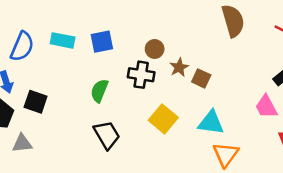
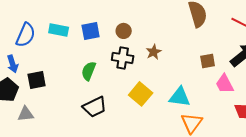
brown circle: (155, 49) -> (124, 31), moved
brown square: (201, 78) -> (208, 61), moved, turned -35
black square: (36, 102) -> (37, 80), turned -30
black trapezoid: (107, 135) -> (95, 107), turned 95

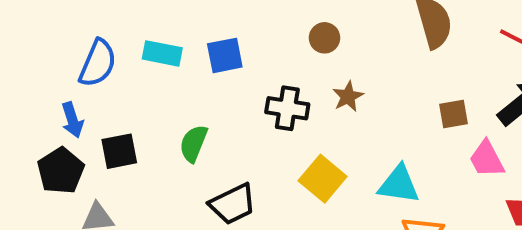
brown circle: (124, 31) -> (324, 38), moved
green semicircle: (89, 71) -> (194, 143), moved

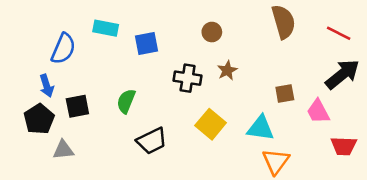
cyan rectangle: (162, 53) -> (106, 28), moved
brown square: (454, 114) -> (285, 93), moved

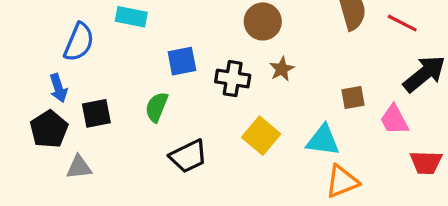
brown circle: (212, 32) -> (263, 21), size x1.5
red line: (339, 33) -> (402, 23), moved
blue square: (147, 44) -> (182, 61), moved
orange triangle: (276, 161) -> (342, 181), turned 32

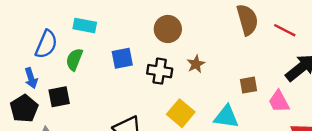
brown circle: (263, 21) -> (168, 29), moved
green semicircle: (157, 107) -> (74, 59), moved

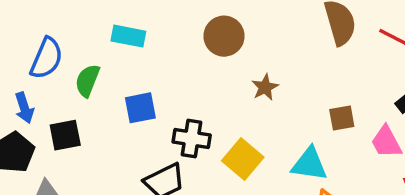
cyan rectangle: (85, 25) -> (128, 36), moved
blue square: (122, 58) -> (140, 108), moved
black cross: (160, 71) -> (192, 139), moved

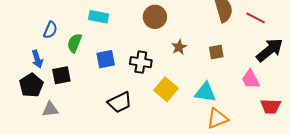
blue semicircle: (46, 58) -> (50, 30), size x0.7
brown square: (342, 118) -> (216, 52), moved
black cross: (192, 139) -> (141, 62), moved

